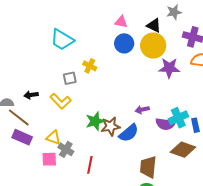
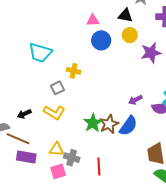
yellow circle: (153, 46) -> (130, 35), size x0.6

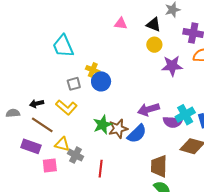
blue circle: (101, 40) -> (101, 81), moved
cyan trapezoid: (40, 53) -> (63, 46), turned 40
purple arrow: (135, 100) -> (148, 109), size x1.5
brown line: (18, 139) -> (42, 125), moved
pink square: (58, 171) -> (50, 165), moved

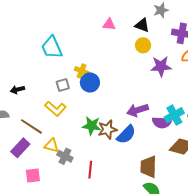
black arrow: (37, 104) -> (17, 90), moved
green star: (102, 125) -> (92, 126), turned 30
purple rectangle: (31, 146) -> (20, 148), turned -66
pink square: (50, 165) -> (33, 176), moved

